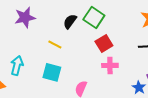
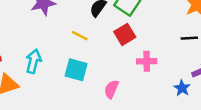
red square: (104, 43) -> (125, 34), moved

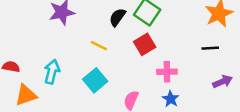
cyan square: (76, 70) -> (95, 80), turned 35
blue star: (182, 88) -> (171, 99), moved

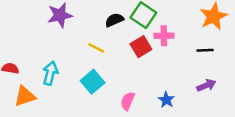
black semicircle: (117, 17) -> (114, 20), turned 30
pink cross: (167, 72) -> (164, 36), moved
purple arrow: (223, 82) -> (206, 85), moved

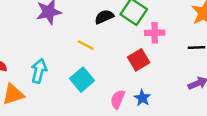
red square: (141, 47) -> (139, 60), moved
blue star: (166, 100) -> (142, 98), moved

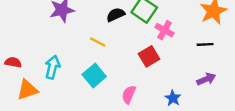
pink cross: (155, 33) -> (165, 30), turned 30
blue star: (142, 98) -> (173, 98), moved

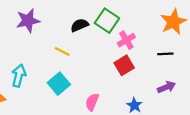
pink cross: (165, 30) -> (126, 40), turned 30
red square: (149, 56) -> (124, 65), moved

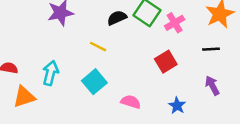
pink cross: (126, 40) -> (175, 23), moved
purple arrow: (166, 87) -> (212, 85), turned -96
pink semicircle: (92, 102) -> (131, 102), turned 84

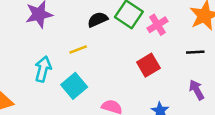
yellow line: (98, 47) -> (78, 49), turned -48
cyan arrow: (50, 73) -> (43, 69), moved

